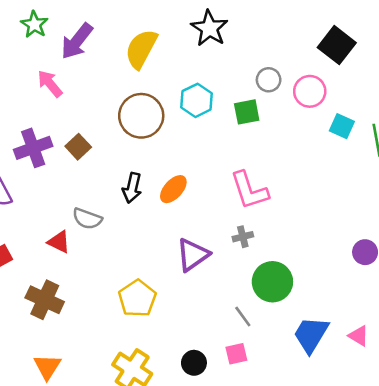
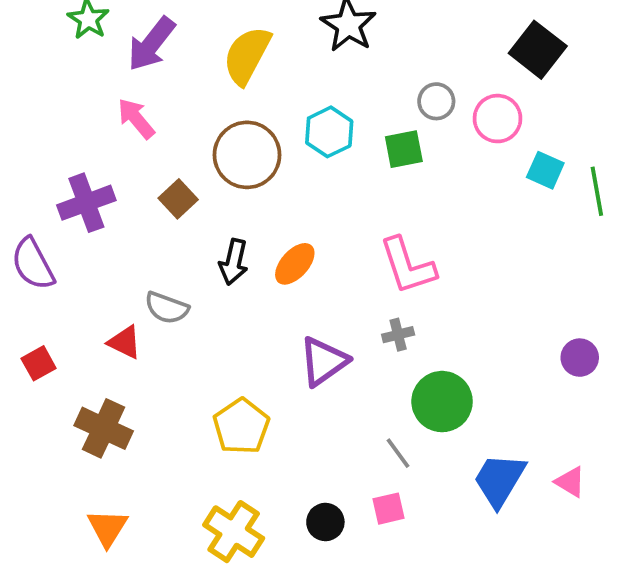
pink arrow: (50, 84) -> (136, 119), moved
brown square: (78, 147) -> (178, 199), moved

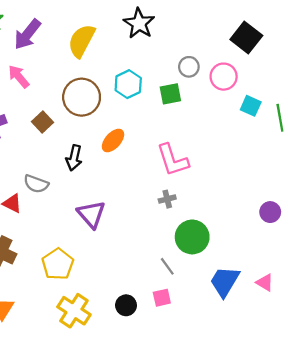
orange ellipse: (295, 264) -> (113, 141), moved
purple triangle: (323, 361) -> (91, 214), moved, turned -36
yellow pentagon: (241, 426) -> (58, 264), moved

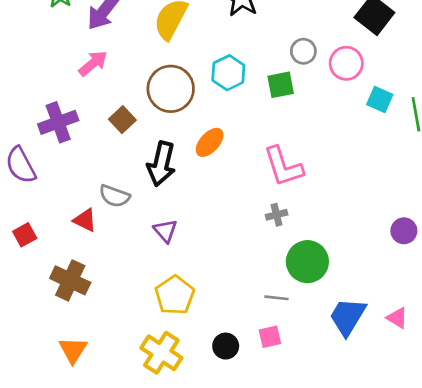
pink arrow: (19, 77) -> (93, 63), turned 90
black arrow: (74, 158) -> (161, 164), size x1.4
purple triangle: (91, 214) -> (165, 231), moved, size x0.7
yellow pentagon: (58, 264) -> (175, 295), moved
gray line: (167, 266) -> (277, 298), turned -48

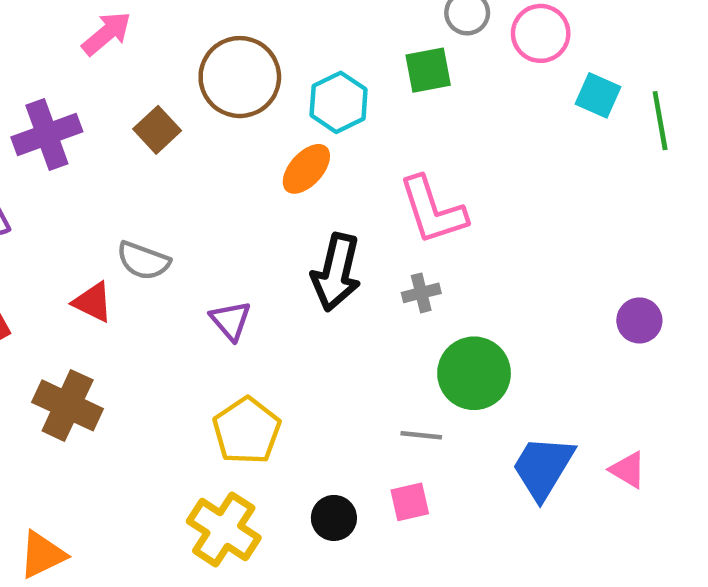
cyan hexagon: (228, 73) -> (339, 102), moved
black arrow: (161, 164) -> (336, 272), moved
orange triangle: (73, 350) -> (42, 555), moved, turned 32

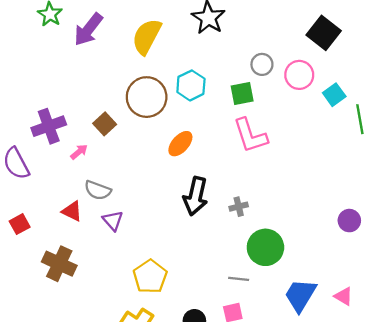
pink arrow: (107, 33) -> (79, 152), moved, size x0.7
cyan square: (598, 95) -> (334, 95), moved, turned 30
cyan hexagon: (339, 102) -> (191, 85), moved
pink L-shape: (433, 210) -> (250, 135), moved
purple triangle: (231, 320) -> (113, 221), moved

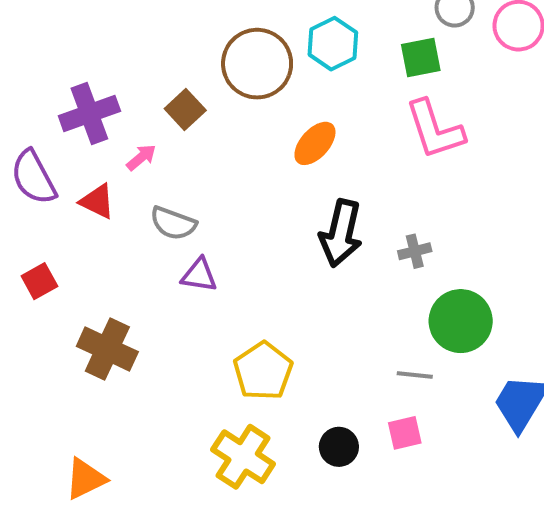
red triangle: (72, 211) -> (97, 201), moved
purple triangle: (113, 221) -> (199, 275), turned -40

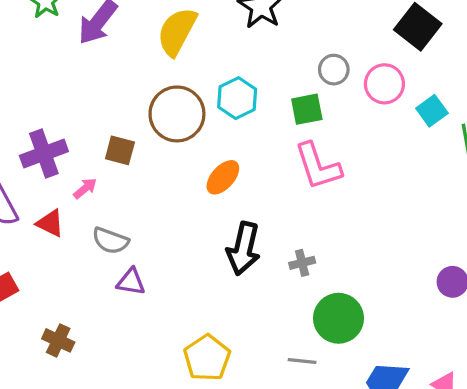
brown square: (185, 109) -> (120, 150), turned -32
brown cross: (107, 349) -> (58, 340), size x0.7
yellow pentagon: (263, 371) -> (207, 358), moved

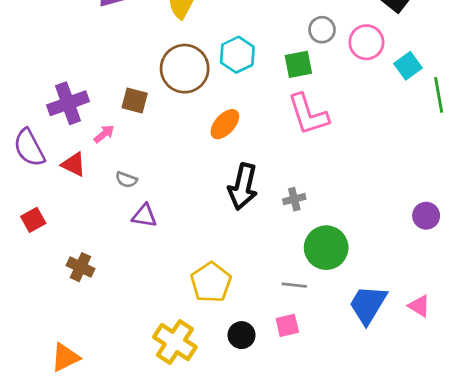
gray semicircle: (110, 241) -> (126, 180), size x0.7

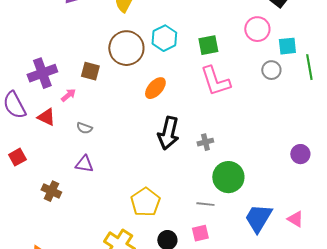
gray circle: (322, 30) -> (271, 70), moved
cyan square: (408, 66) -> (287, 46), turned 30
purple triangle: (144, 216) -> (84, 164), moved

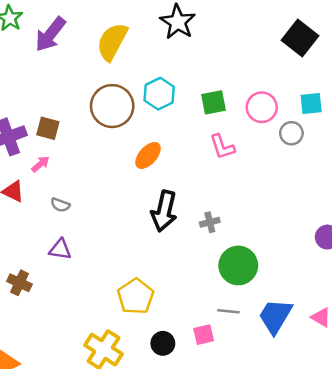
pink circle: (257, 29) -> (262, 107), moved
brown square: (90, 71) -> (48, 128), moved
pink L-shape: (215, 81) -> (222, 147), size x0.7
gray line: (205, 204) -> (228, 311), moved

